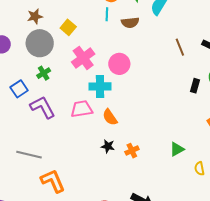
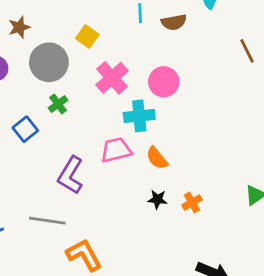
brown star: (35, 16) -> (19, 27), moved
purple L-shape: (43, 107) -> (71, 175), moved, turned -116

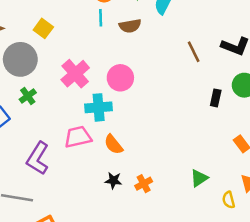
yellow square: (87, 37) -> (43, 28), moved

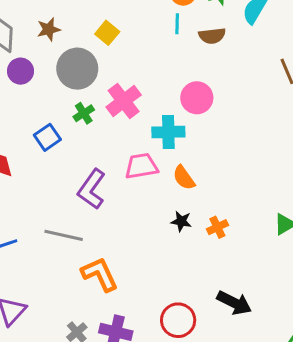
pink cross: (75, 74) -> (124, 101), moved

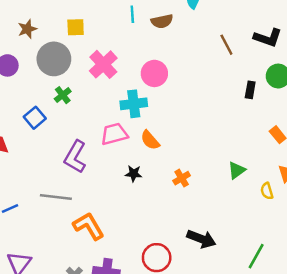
yellow square: (107, 33) -> (76, 27), turned -36
pink cross: (124, 101) -> (103, 64), moved
black star: (181, 221) -> (134, 174), moved

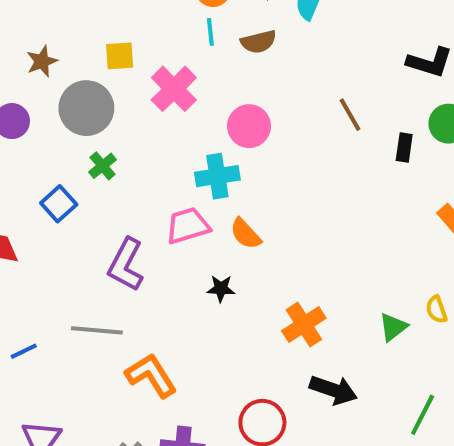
brown line: (226, 45) -> (350, 115), moved
pink cross: (103, 64) -> (174, 89), moved
green triangle: (237, 170) -> (393, 327), moved
orange cross: (182, 178) -> (304, 325), moved, size x1.5

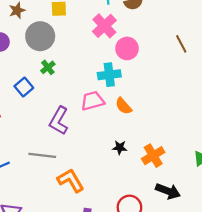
pink cross: (174, 89) -> (104, 26), moved
black star: (221, 289) -> (120, 147), moved

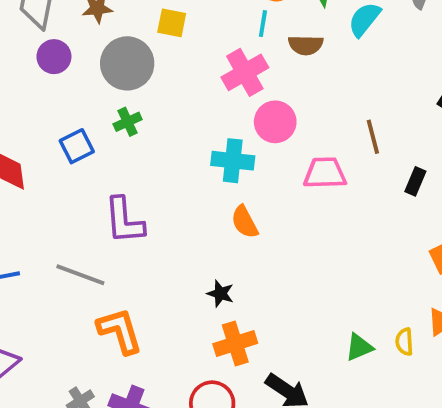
pink trapezoid: (93, 101) -> (325, 173), moved
purple L-shape: (59, 121) -> (124, 221), turned -48
orange cross: (153, 156) -> (235, 343), moved

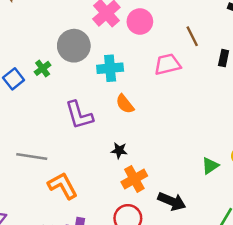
gray circle: (127, 63) -> (74, 46), moved
green cross: (128, 122) -> (43, 68), moved
pink circle: (275, 122) -> (140, 22), moved
purple L-shape: (124, 221) -> (79, 115), moved

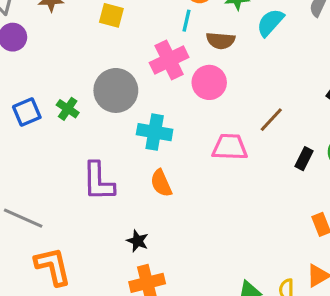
brown line: (192, 36) -> (271, 120), turned 54
green cross: (43, 68) -> (68, 109), turned -35

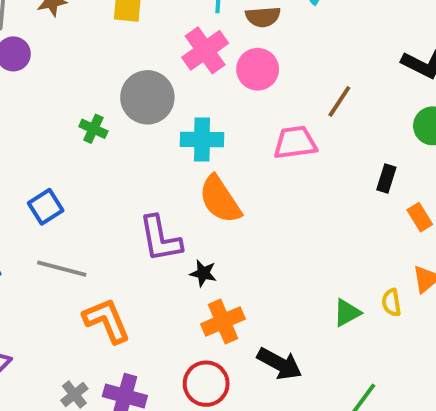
blue square: (27, 112) -> (46, 207), moved
black rectangle: (304, 159) -> (386, 179), moved
purple L-shape: (98, 181) -> (160, 239), moved
orange semicircle: (161, 183) -> (220, 199), size x1.5

